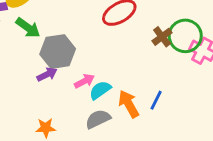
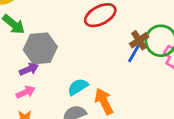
pink arrow: (84, 81) -> (26, 92), moved
blue line: (156, 100) -> (134, 53), moved

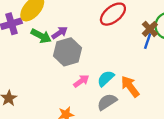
purple arrow: (29, 69) -> (60, 33), moved
pink arrow: (26, 92) -> (81, 81), moved

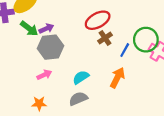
brown cross: (150, 29) -> (105, 38), moved
pink arrow: (81, 81) -> (44, 75), moved
orange arrow: (130, 86) -> (117, 78), moved, turned 54

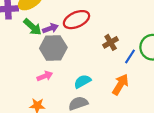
red ellipse: (98, 20) -> (76, 20), moved

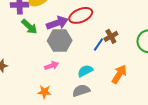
green arrow: (33, 27) -> (29, 27), moved
purple arrow: (50, 28) -> (57, 23), size x1.5
blue line: (130, 56) -> (98, 45), moved

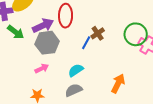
red ellipse: (81, 15) -> (66, 16), turned -60
orange arrow: (119, 74) -> (118, 83), moved

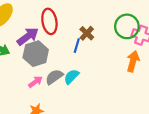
orange arrow: (118, 83) -> (133, 61), moved
gray semicircle: (74, 90) -> (54, 77), moved

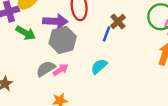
purple arrow: (28, 36) -> (55, 21), turned 35
gray semicircle: (54, 77) -> (46, 69), moved

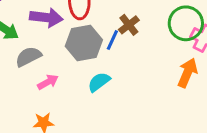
gray hexagon: (63, 40) -> (84, 43), moved
gray semicircle: (46, 69) -> (28, 57), moved

